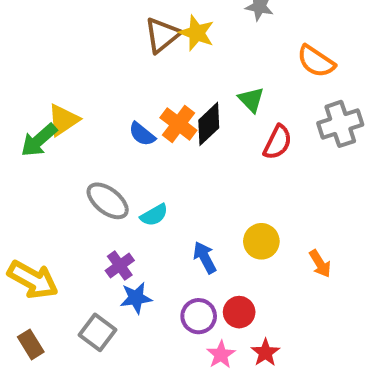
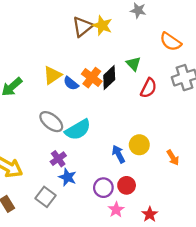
yellow triangle: (63, 120) -> (52, 75), moved
cyan semicircle: (154, 215) -> (78, 130), size x1.6
blue arrow: (205, 257) -> (118, 154), moved
blue star: (136, 298) -> (67, 177), turned 30
red star: (265, 353) -> (150, 214), moved

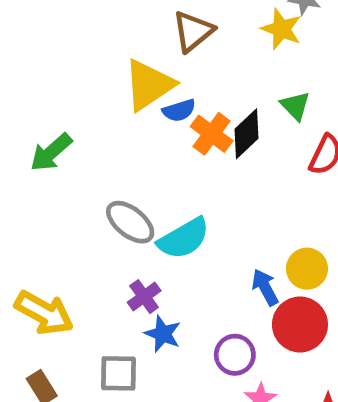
yellow star: (102, 25) -> (281, 29), moved
yellow triangle: (52, 75) -> (149, 85), moved, size x1.4
blue semicircle: (71, 83) -> (179, 110), moved, turned -56
red circle: (127, 185) -> (300, 324), moved, size x1.5
gray square: (45, 197) -> (119, 373), turned -36

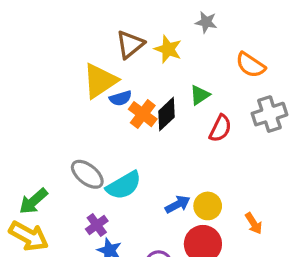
yellow star: (281, 29) -> (168, 49), moved
green triangle: (295, 106) -> (200, 95), turned 40
green arrow: (51, 152) -> (33, 201), moved
blue arrow: (265, 287) -> (178, 204), moved, turned 90

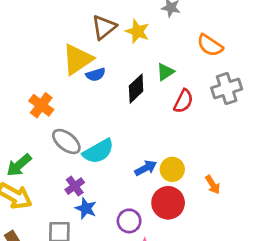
orange cross: (143, 114) -> (41, 105), moved

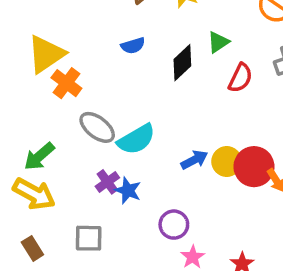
yellow triangle: (77, 59) -> (46, 54), moved
red circle: (168, 203) -> (254, 167), moved
blue star: (86, 208) -> (128, 190), moved

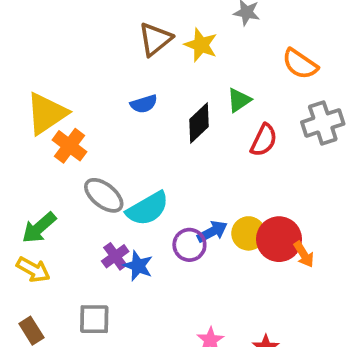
yellow arrow: (34, 194) -> (33, 270), size x0.7
purple circle: (174, 225) -> (189, 245), moved

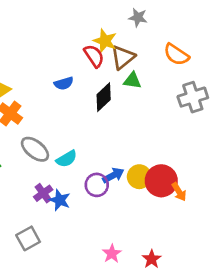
brown triangle: (155, 39) -> (123, 57), moved
green triangle: (239, 100) -> (132, 81), turned 42
red semicircle: (264, 140) -> (94, 56), moved, turned -60
cyan semicircle: (148, 209) -> (67, 159), size x0.7
gray square: (94, 319) -> (28, 238), turned -30

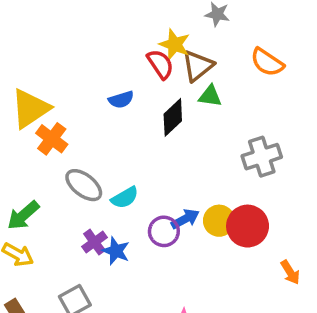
gray cross: (193, 97) -> (262, 157), moved
orange arrow: (179, 192) -> (290, 272), moved

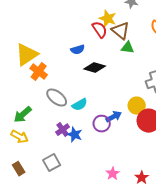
brown triangle: (198, 66) -> (121, 31), turned -42
black diamond: (173, 117) -> (95, 68), moved, turned 60
yellow circle: (219, 221) -> (137, 106), moved

